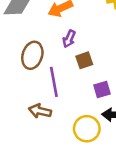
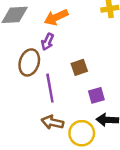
purple arrow: (69, 39) -> (48, 42), moved
brown arrow: (40, 111) -> (52, 122), moved

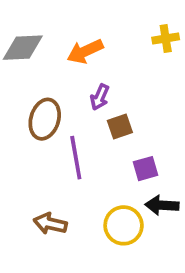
purple arrow: (48, 42) -> (100, 97), moved
brown arrow: (52, 122) -> (50, 224), moved

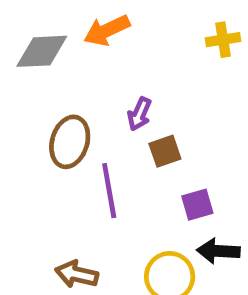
orange arrow: (85, 51) -> (107, 30), moved

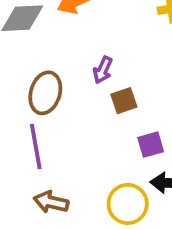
purple line: (109, 191) -> (36, 147), moved

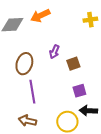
brown square: (124, 101) -> (73, 64), moved
purple line: (36, 147) -> (32, 92), moved

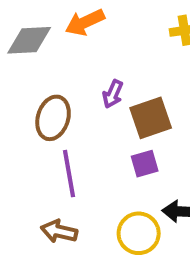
brown square: (73, 64) -> (151, 118), size x1.5
purple square: (79, 91) -> (145, 164), moved

